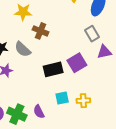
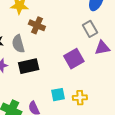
gray semicircle: (23, 49) -> (18, 44), turned 30
black rectangle: (53, 69) -> (29, 66), moved

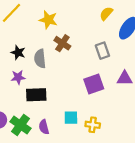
gray rectangle: (90, 29) -> (102, 51), moved
black rectangle: (29, 66) -> (36, 95), moved

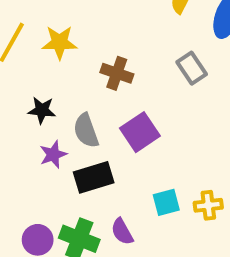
yellow star: (48, 20) -> (59, 42), moved
gray semicircle: (40, 59) -> (86, 131), moved
purple square: (94, 84) -> (140, 132), moved

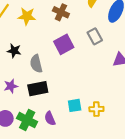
brown cross: (117, 73) -> (61, 12), moved
purple square: (140, 132) -> (64, 44), moved
purple star: (53, 154) -> (11, 86), moved

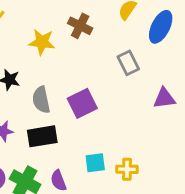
yellow star: (27, 16) -> (42, 42), moved
purple square: (64, 44) -> (82, 103), moved

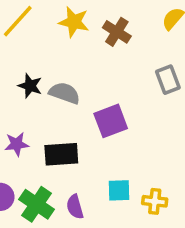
yellow star: (42, 42) -> (74, 22), moved
gray semicircle: (41, 100) -> (64, 93), moved, turned 116

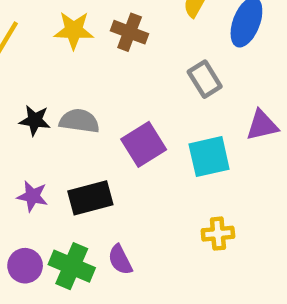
purple star: (17, 144) -> (32, 196), turned 30
cyan square: (119, 190) -> (209, 157), moved, size x1.4

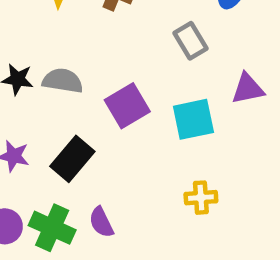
black rectangle: (90, 198) -> (72, 159), turned -36

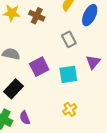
purple triangle: (248, 89) -> (93, 62), turned -42
yellow cross: (201, 198) -> (70, 109), turned -32

